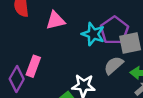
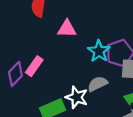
gray semicircle: (114, 65) -> (97, 84), moved

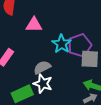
gray semicircle: (97, 84) -> (42, 67), moved

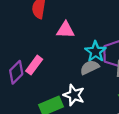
gray semicircle: (42, 67) -> (90, 67), moved

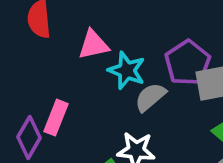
cyan star: (95, 52) -> (127, 70), moved

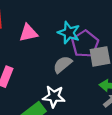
cyan star: (127, 70) -> (69, 33), moved

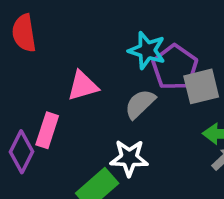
pink triangle: (28, 33) -> (83, 86), moved

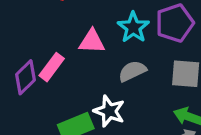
cyan star: (147, 50) -> (133, 27), moved
purple pentagon: (175, 67) -> (175, 23), moved

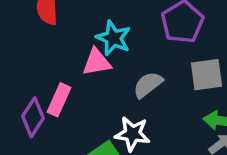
cyan star: (133, 27) -> (113, 38), moved

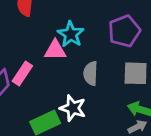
gray semicircle: (148, 85) -> (91, 73), turned -60

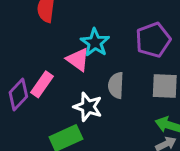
pink triangle: (55, 50) -> (78, 60), turned 35
white star: (73, 108) -> (88, 107), moved

